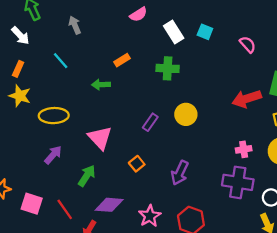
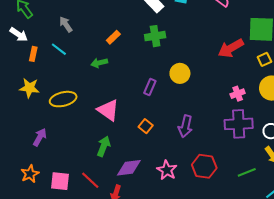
gray arrow: (75, 25) -> (66, 24), moved
orange rectangle: (18, 69) -> (33, 54), moved
purple arrow: (53, 155) -> (40, 137), moved

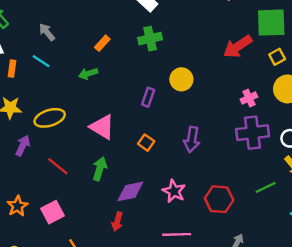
purple arrow: (40, 137) -> (23, 146), moved
red hexagon: (204, 166) -> (219, 199), moved
red line: (90, 180) -> (58, 166), moved
pink square: (60, 181) -> (53, 212), turned -30

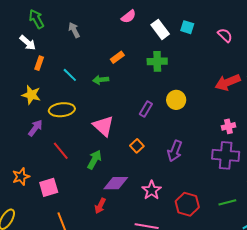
gray arrow: (47, 32) -> (74, 30), moved
cyan line: (41, 61) -> (70, 75), moved

